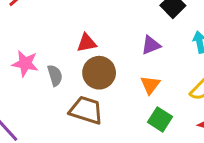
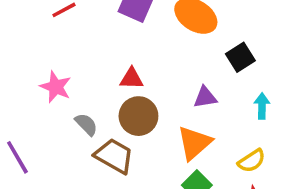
gray semicircle: (55, 75) -> (86, 124), moved, turned -40
orange triangle: (150, 85) -> (194, 143), size x1.5

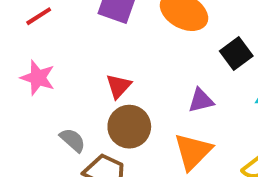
red triangle: (132, 79) -> (119, 86), turned -45
pink star: (56, 87) -> (38, 78), moved

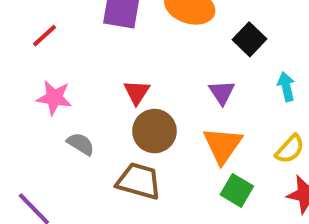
purple triangle: (201, 100) -> (222, 93), turned -40
gray semicircle: (73, 140) -> (81, 144), moved

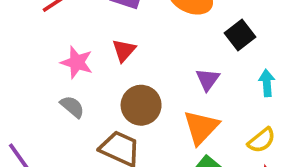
red triangle: (137, 92) -> (124, 50), moved
pink star: (54, 98) -> (77, 62), moved

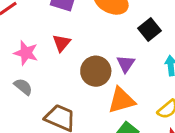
brown circle: (141, 105) -> (96, 71), moved
orange triangle: (201, 127) -> (121, 100), turned 32

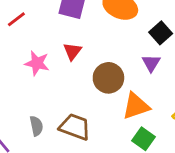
purple triangle: (126, 64) -> (151, 63), moved
gray semicircle: (23, 87) -> (36, 126), moved, turned 42

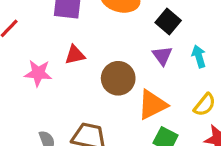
red triangle: (72, 51) -> (75, 55), turned 48

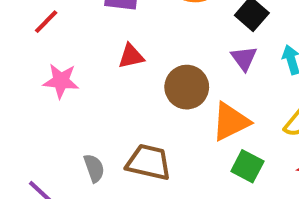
pink star: (38, 73) -> (61, 81), moved

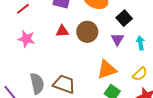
brown circle: (187, 87) -> (87, 32), moved
gray semicircle: (94, 168) -> (37, 84), size x1.5

